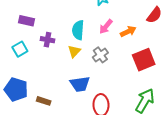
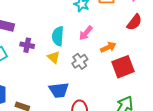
orange arrow: (128, 31) -> (108, 47), moved
yellow triangle: (74, 51) -> (54, 57), turned -32

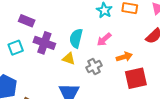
purple cross: (27, 45) -> (44, 43), size x1.5
yellow triangle: (54, 57) -> (69, 59), turned -32

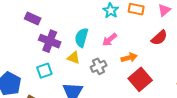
cyan square: (16, 48) -> (44, 71), moved
red square: (136, 78) -> (140, 79), turned -30

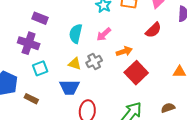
purple rectangle: (33, 18) -> (40, 18), moved
purple cross: (50, 41) -> (29, 43), moved
yellow triangle: (74, 58) -> (75, 64), moved

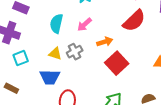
red semicircle: (153, 30) -> (134, 21), size x1.4

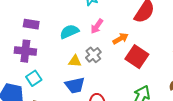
cyan semicircle: (56, 24) -> (69, 32), turned 66
cyan square: (21, 58) -> (34, 78), moved

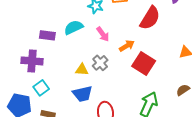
purple rectangle: (31, 24) -> (47, 35), moved
pink arrow: (97, 26) -> (103, 34), turned -70
cyan semicircle: (69, 32) -> (74, 27), moved

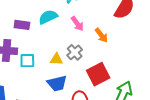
orange arrow: (127, 46) -> (101, 35), turned 84
red square: (144, 63) -> (98, 74), moved, turned 30
cyan square: (41, 88) -> (27, 61), moved, turned 35

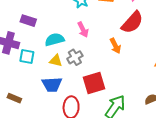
cyan semicircle: (48, 17) -> (55, 40), moved
orange arrow: (101, 35) -> (115, 46), moved

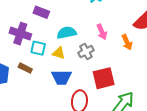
pink arrow: (83, 30) -> (102, 32), moved
yellow triangle: (56, 61) -> (59, 53), moved
brown rectangle: (14, 98) -> (25, 68), moved

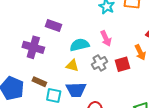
pink arrow: (102, 32) -> (106, 38), moved
cyan square: (38, 48) -> (54, 96), moved
red square: (104, 78) -> (123, 64), moved, size x0.7

